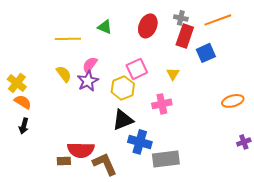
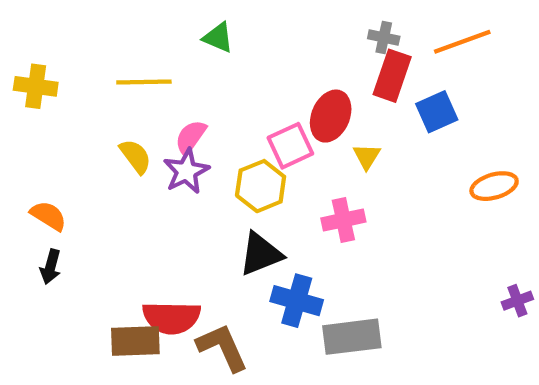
red ellipse: (148, 26) -> (331, 116), moved
green triangle: (105, 27) -> (218, 38), moved
yellow cross: (17, 83) -> (36, 86), moved, turned -30
orange ellipse: (233, 101) -> (494, 186), moved
brown rectangle: (64, 161) -> (135, 341), size x1.6

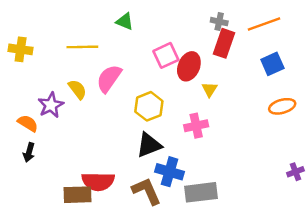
blue square: (437, 112) -> (272, 64), moved
pink semicircle: (191, 137) -> (109, 78), size x1.4
pink square: (290, 146) -> (166, 55), moved
purple star: (186, 171) -> (51, 105), moved
brown L-shape: (222, 347) -> (147, 191), moved

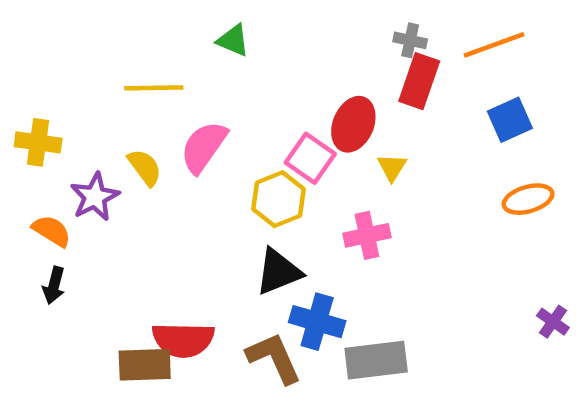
yellow cross: (21, 49) -> (38, 142), moved
pink square: (166, 55) -> (310, 158), moved, turned -30
purple cross: (295, 172) -> (553, 322), turned -35

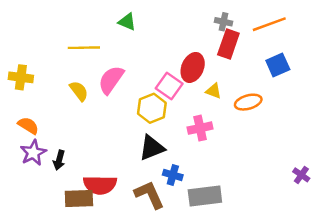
yellow triangle: (392, 167) -> (214, 91), turned -42
purple star: (95, 197) -> (33, 153), moved
orange ellipse: (528, 199) -> (248, 102), moved
black arrow: (54, 285) -> (59, 160), moved
blue cross: (317, 322) -> (173, 175), size x0.7

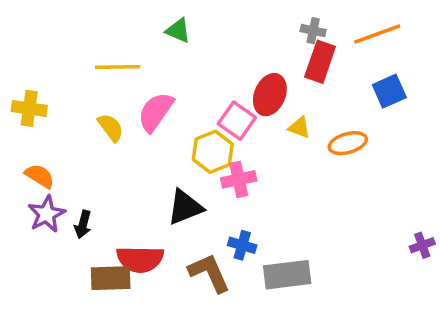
pink cross: (200, 128) -> (239, 179), moved
black triangle: (152, 148) -> (185, 207), moved
purple cross: (301, 175) -> (422, 245), turned 35

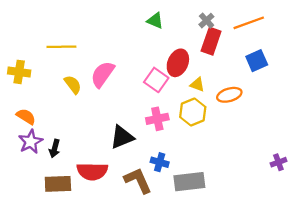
green triangle: (178, 31) -> (155, 21), moved
gray cross: (313, 31) -> (206, 21), turned 35
yellow line: (118, 67) -> (61, 47), moved
yellow hexagon: (213, 152) -> (193, 112), moved
brown rectangle: (111, 278) -> (58, 184), moved

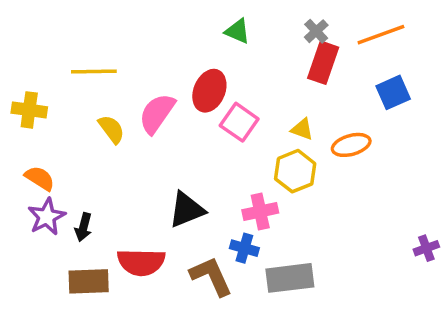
red ellipse: (178, 63) -> (209, 91), moved
pink cross: (157, 119) -> (260, 211), moved

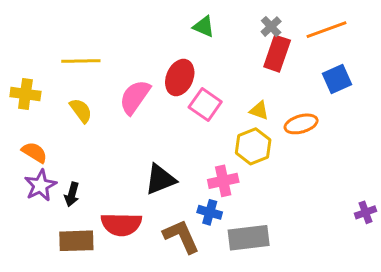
yellow semicircle: (111, 129) -> (81, 110), moved

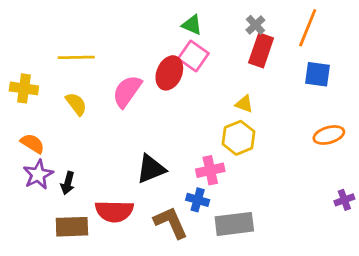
orange line: (327, 30) -> (308, 28), turned -48
blue square: (337, 79) -> (318, 74), turned 32
pink square: (205, 104) -> (193, 56), moved
orange ellipse: (301, 124) -> (329, 135), moved

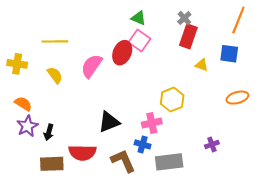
orange line: (308, 28) -> (238, 20), moved
yellow triangle: (244, 104) -> (202, 65), moved
purple cross: (344, 200) -> (212, 144), moved

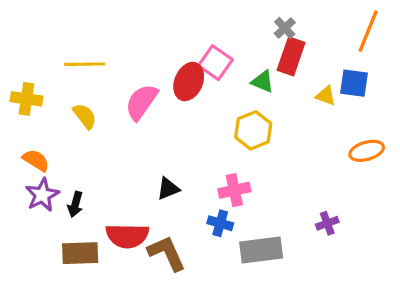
green triangle: (138, 18) -> (263, 82), moved
yellow triangle: (202, 65) -> (326, 96), moved
yellow hexagon: (172, 100) -> (253, 130), moved
black triangle: (109, 122) -> (168, 189), size x0.7
brown L-shape: (123, 161) -> (167, 253), moved

